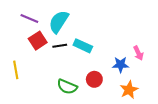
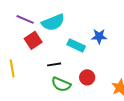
cyan semicircle: (59, 22) -> (53, 22), turned -145
black line: (60, 46) -> (54, 64), moved
blue star: (121, 65) -> (99, 36), moved

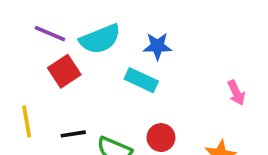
blue star: (99, 36) -> (157, 46), moved
black line: (54, 64) -> (73, 134), moved

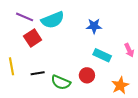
blue star: (157, 46) -> (94, 26), moved
cyan rectangle: (141, 80) -> (102, 55), moved

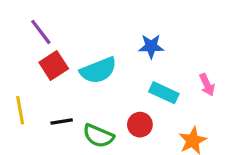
purple line: (25, 17) -> (41, 32), turned 30
cyan semicircle: (53, 20) -> (98, 70), moved

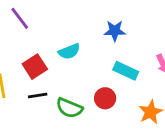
red square: (54, 66) -> (35, 67), moved
cyan semicircle: (98, 70) -> (69, 51), size x0.7

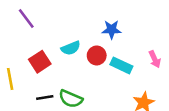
black line: (38, 96) -> (45, 98), moved
red circle: (105, 98) -> (97, 56), moved

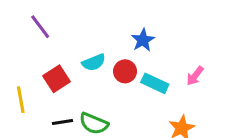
blue star: (111, 30) -> (143, 40), turned -30
pink arrow: (155, 59) -> (195, 76), turned 63

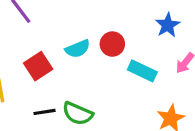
blue star: (143, 40) -> (168, 25), moved
red circle: (125, 71) -> (112, 44), moved

